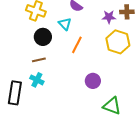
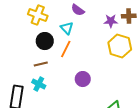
orange line: (77, 45) -> (66, 49), moved
purple circle: (93, 81) -> (83, 79), moved

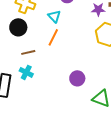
black circle: (45, 41) -> (18, 27), moved
purple circle: (83, 79) -> (77, 78), moved

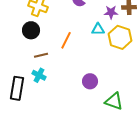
cyan triangle: (54, 16) -> (98, 29), moved, turned -48

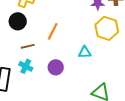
cyan triangle: (98, 29) -> (85, 52), moved
purple circle: (90, 81) -> (56, 67), moved

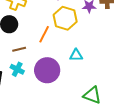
yellow hexagon: (107, 28) -> (65, 18), moved
purple circle: (56, 67) -> (47, 70), size x1.6

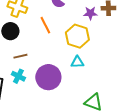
yellow hexagon: (65, 18) -> (77, 36), moved
orange line: (44, 34) -> (45, 25), moved, turned -54

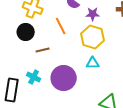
purple star: (90, 13) -> (93, 14), moved
brown line: (20, 56) -> (43, 50), moved

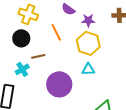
cyan cross: (34, 77) -> (22, 69), moved, turned 32

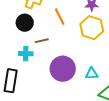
cyan cross: (22, 69) -> (26, 54), turned 32
cyan triangle: (88, 69) -> (92, 74), moved

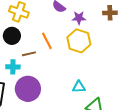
orange line: (60, 17) -> (47, 41), moved
purple circle: (63, 69) -> (28, 89), moved

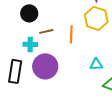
orange line: (47, 41) -> (71, 34), moved, turned 30

